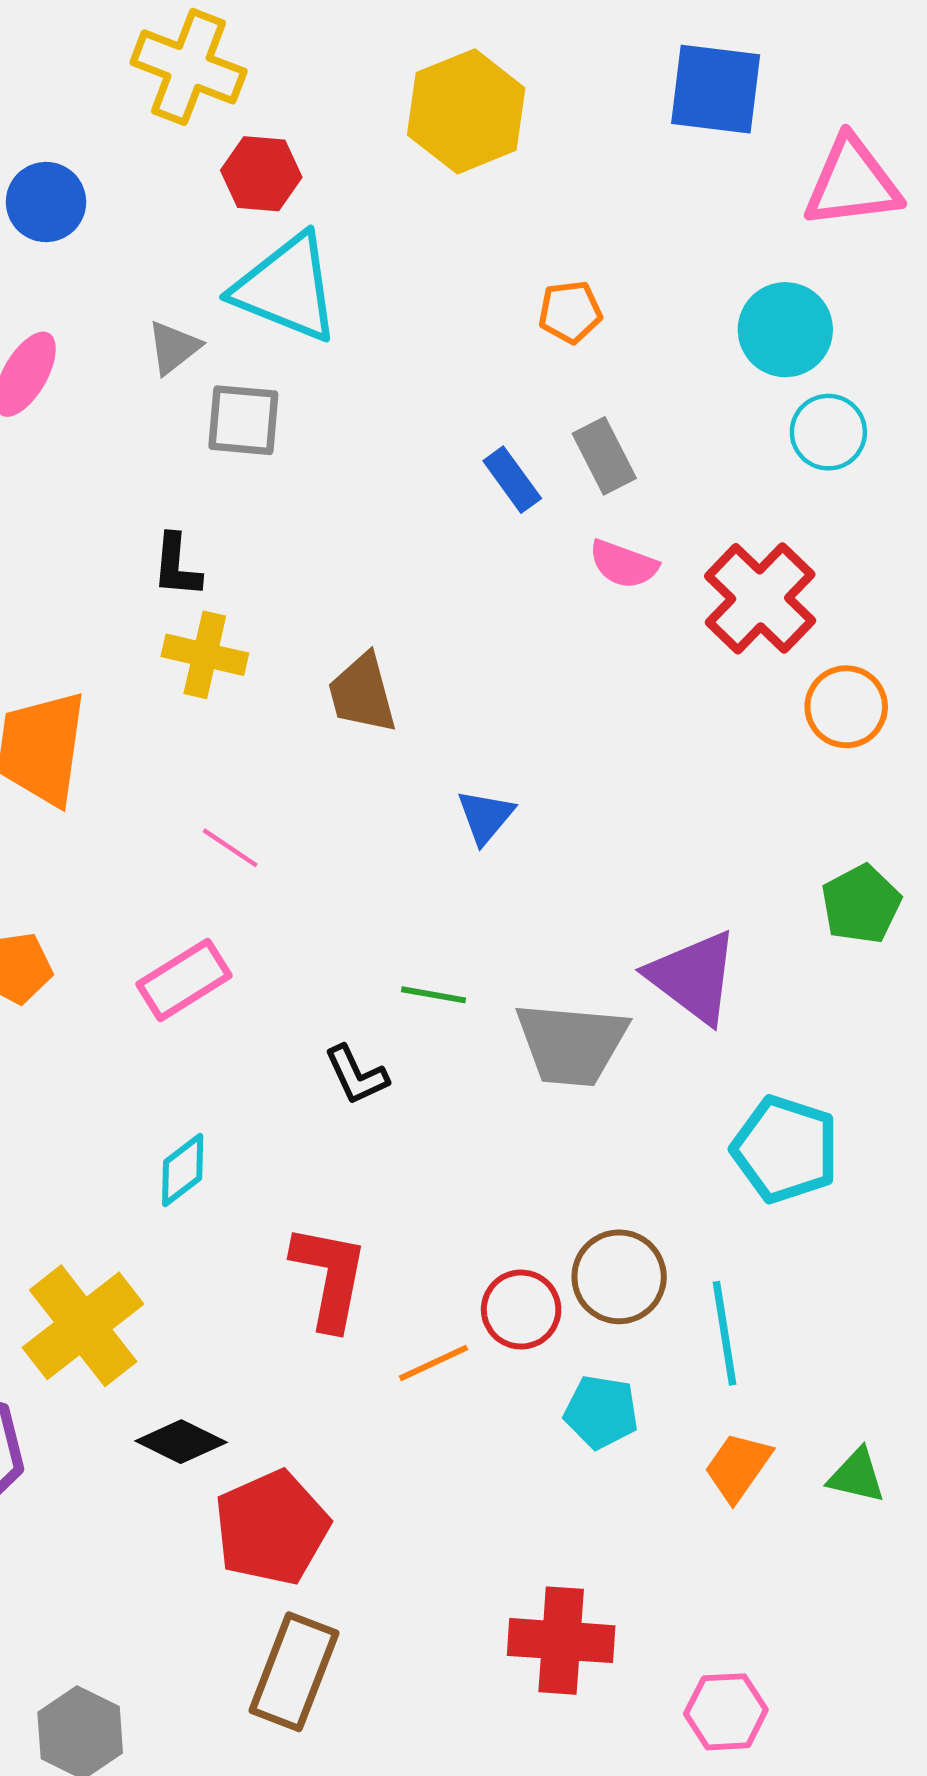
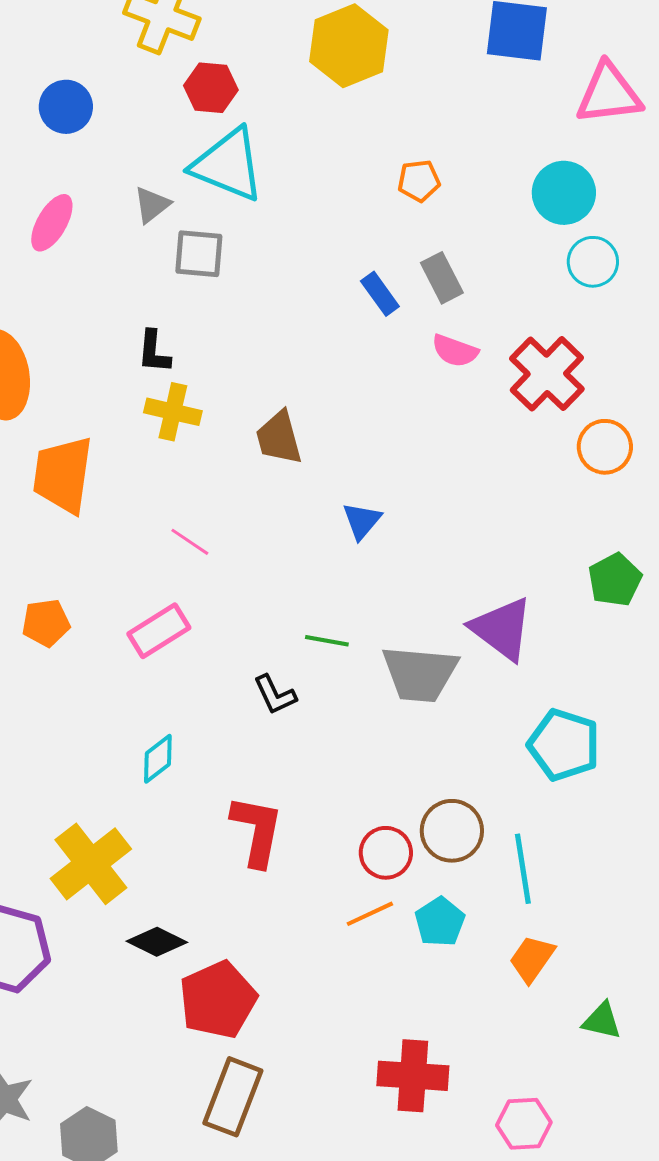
orange line: (433, 1363) -> (370, 914), moved
cyan pentagon: (601, 1412) -> (440, 922), turned 30
green triangle: (857, 1476) -> (602, 1021), moved

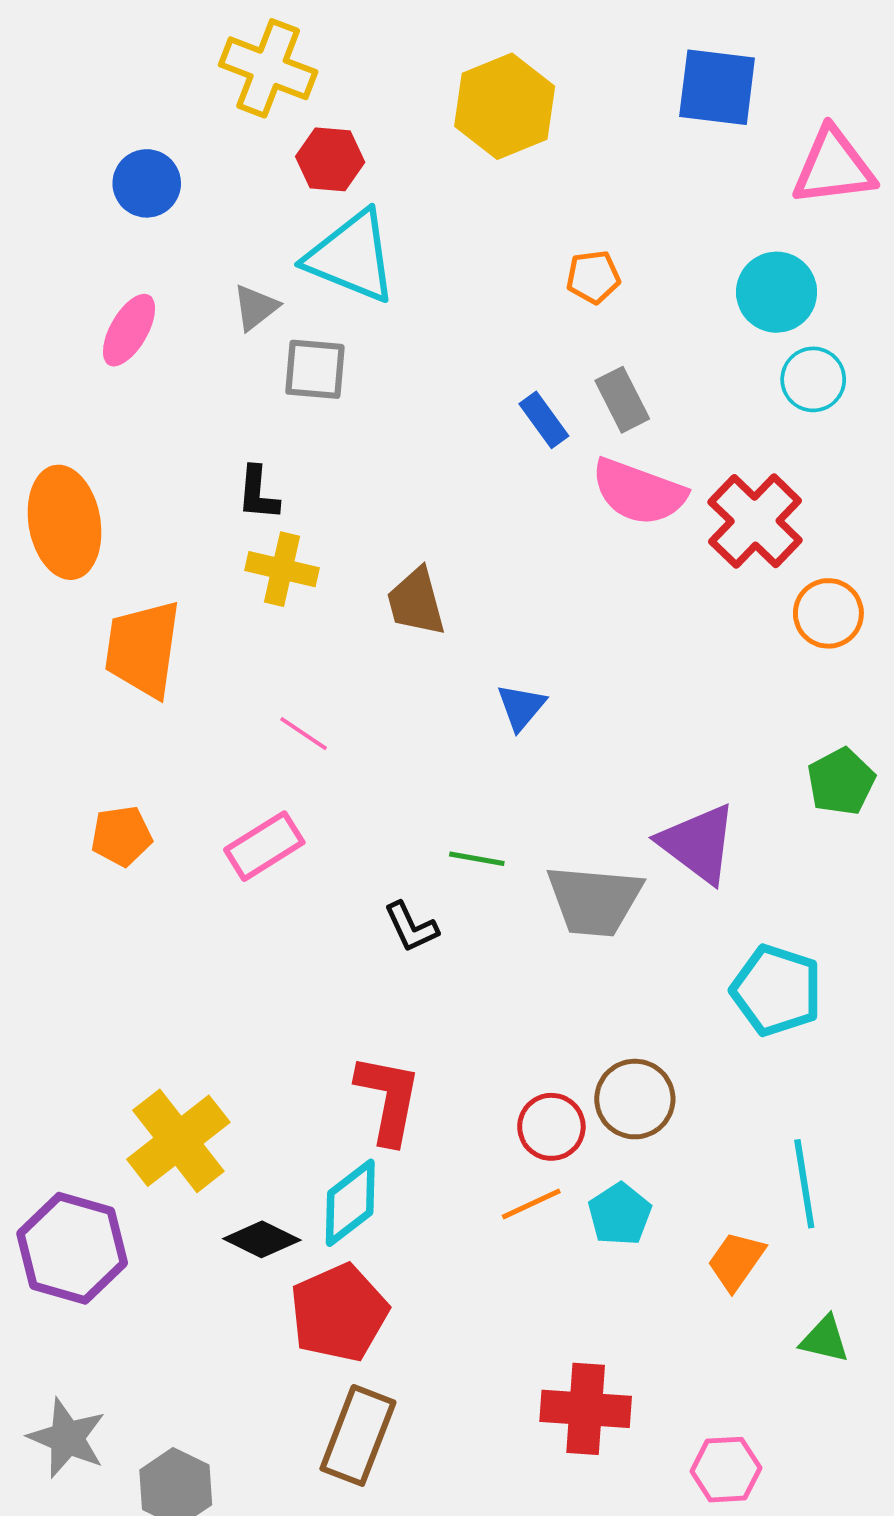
pink semicircle: (455, 351) -> (639, 492), size x1.6
cyan diamond: (158, 759) -> (350, 1203), moved, size x1.4
cyan line: (523, 869) -> (804, 1184), moved

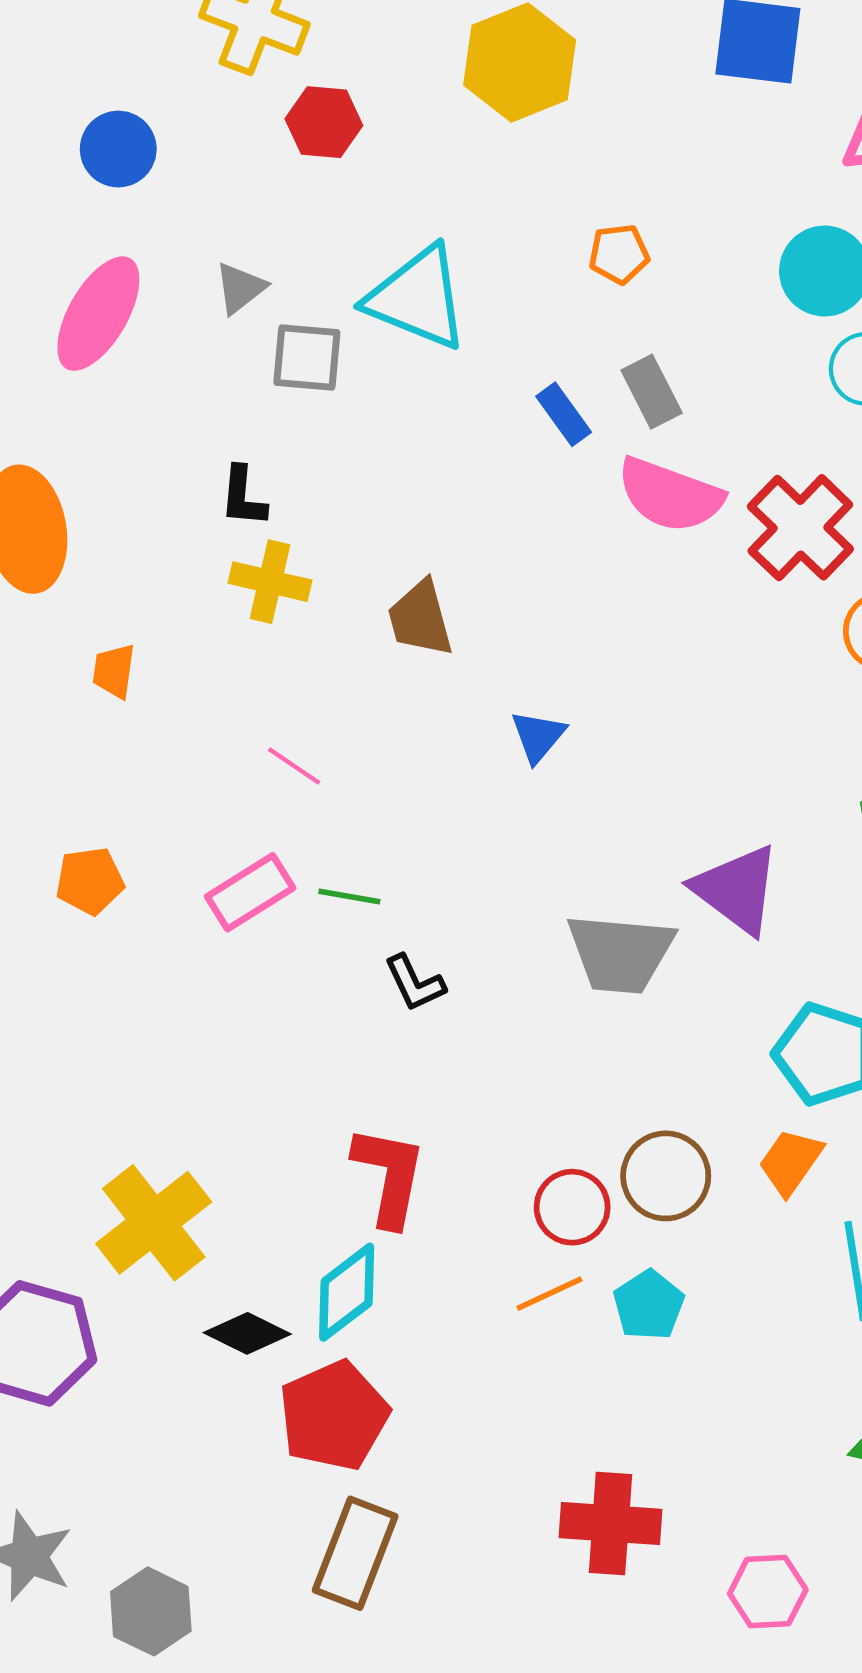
cyan triangle: (352, 257) -> (418, 298), moved
pink ellipse: (129, 330) -> (98, 314), size x1.4
orange trapezoid: (143, 649) -> (114, 671), size x0.5
green line: (477, 859) -> (349, 897), moved
orange trapezoid: (736, 1261) -> (791, 1162), moved

